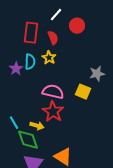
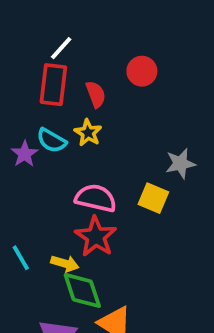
white line: (56, 15) -> (61, 48), moved
cyan semicircle: (30, 62) -> (51, 140), turned 119
green diamond: (28, 140) -> (82, 290), moved

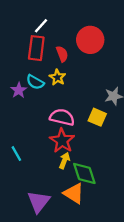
red circle: (142, 71) -> (90, 40), size x1.5
yellow arrow: (65, 264) -> (64, 161), moved, turned -84
green diamond: (82, 290) -> (84, 173), moved

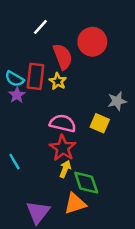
red rectangle: (36, 48) -> (35, 76), moved
red semicircle: (62, 54) -> (63, 57), size x1.5
cyan semicircle: (35, 82) -> (14, 79), moved
orange triangle: (74, 193) -> (75, 204), turned -50

